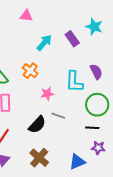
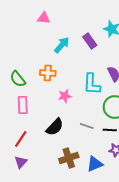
orange cross: (30, 71) -> (48, 73), turned -35
gray line: (58, 116) -> (87, 126), moved
brown cross: (39, 158) -> (69, 158), moved, turned 30

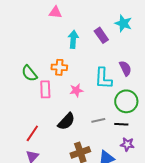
cyan arrow: (62, 45) -> (73, 39), turned -36
pink rectangle: (23, 105) -> (45, 89), moved
gray line: (87, 126) -> (98, 120), turned -32

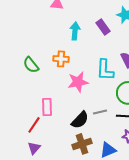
pink rectangle: (45, 89) -> (47, 107), moved
pink star: (76, 90) -> (78, 82), size x1.5
black semicircle: (66, 121) -> (80, 120), moved

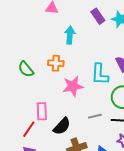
purple rectangle: (103, 27) -> (98, 16), moved
black semicircle: (80, 120) -> (62, 126), moved

